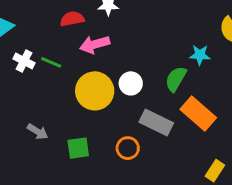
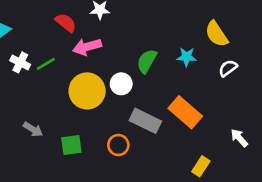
red semicircle: (72, 19) -> (66, 23), turned 50
green line: (51, 62) -> (46, 64), turned -54
green semicircle: (176, 79) -> (147, 61), moved

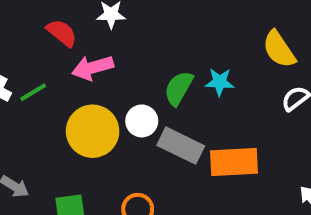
cyan star: (187, 57) -> (220, 82), moved
orange rectangle: (185, 112) -> (234, 162), turned -44
gray rectangle: (145, 121) -> (181, 146), moved

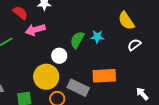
yellow circle: (93, 131) -> (46, 77), moved
gray rectangle: (181, 146) -> (78, 88), moved

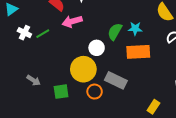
orange rectangle: (104, 76) -> (138, 52), moved

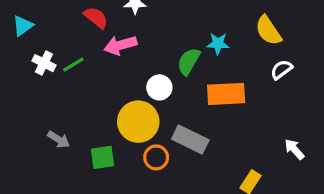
cyan star: (135, 29) -> (218, 44), moved

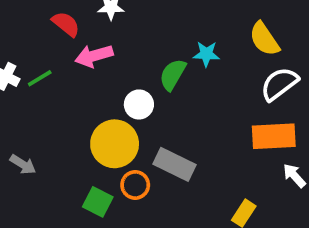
white semicircle: (281, 70) -> (279, 84), size x1.5
orange rectangle: (226, 94) -> (274, 136), moved
green square: (102, 157) -> (98, 202), moved, turned 35

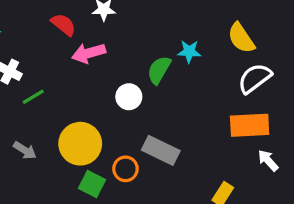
green line: (40, 78) -> (33, 97), moved
yellow circle: (115, 144) -> (80, 144), moved

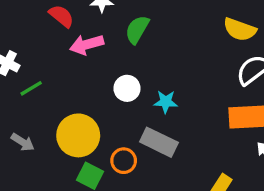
yellow semicircle: (241, 38) -> (240, 29), turned -36
cyan star: (189, 51) -> (166, 102), moved
green semicircle: (159, 70) -> (137, 29), moved

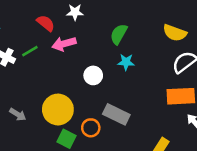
green semicircle: (137, 29) -> (119, 34), moved
green line: (31, 88) -> (30, 51), moved
cyan star: (166, 102) -> (126, 62), moved

